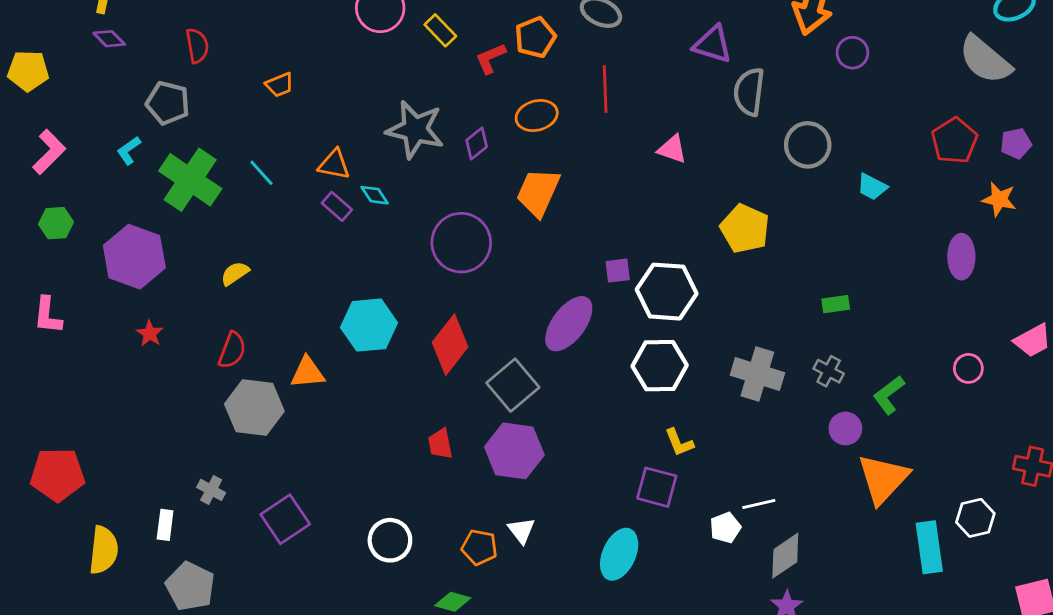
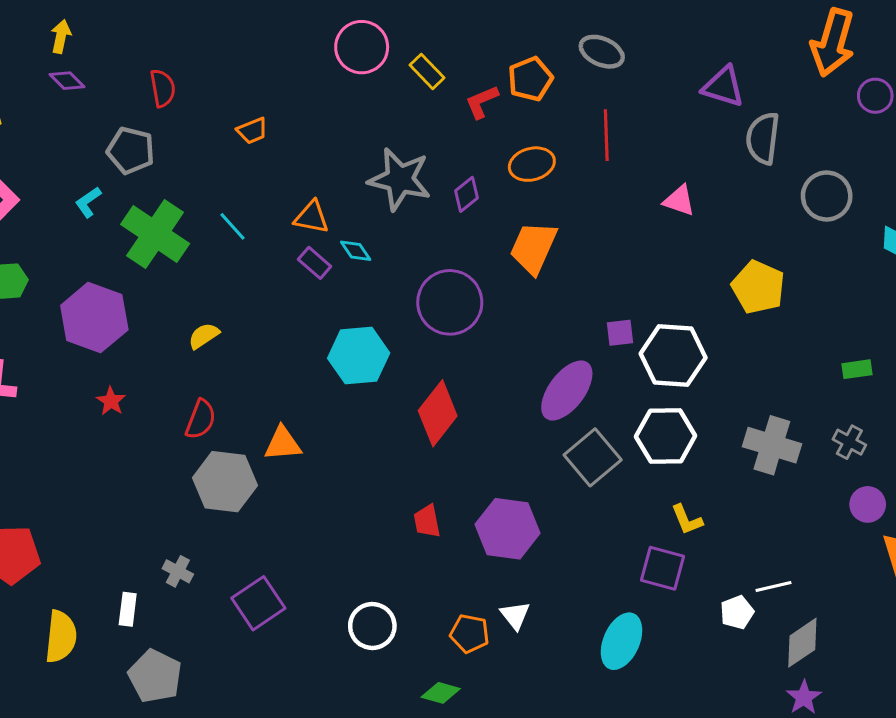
cyan hexagon: (369, 325) -> (359, 356), moved
gray square: (513, 385) -> (593, 457), moved

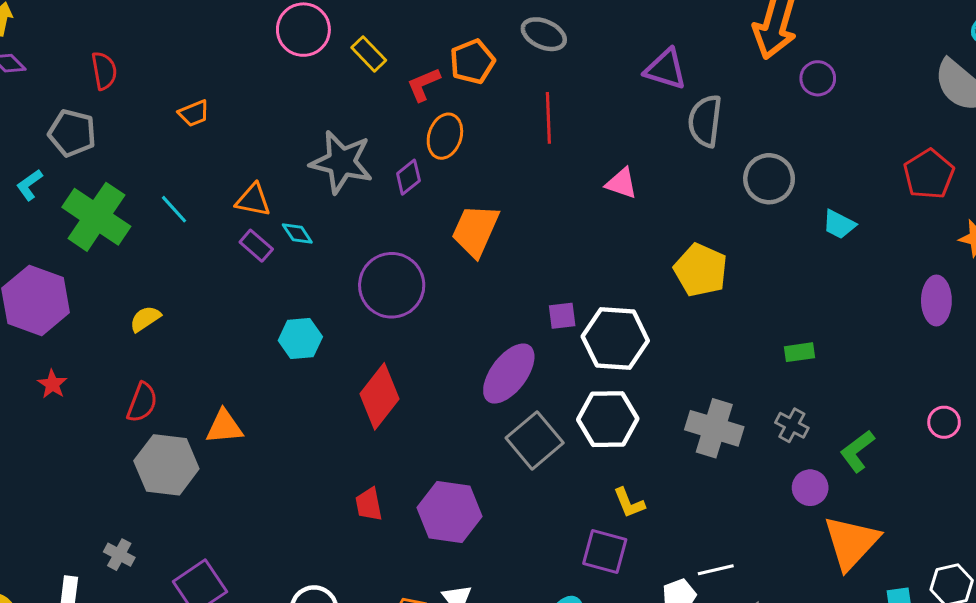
orange ellipse: (532, 164) -> (445, 136), moved, turned -57
cyan hexagon: (359, 356) -> (300, 339), size x0.7

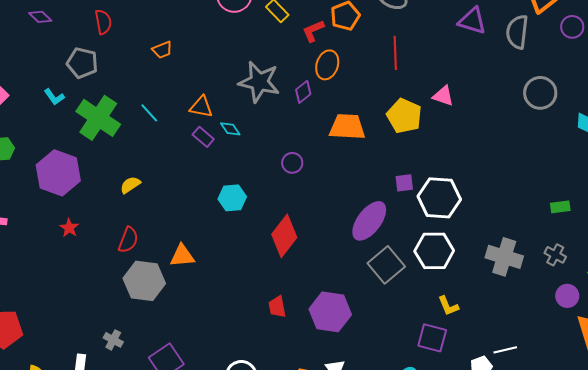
gray semicircle: (705, 121) -> (517, 32), moved
cyan L-shape: (29, 185) -> (54, 97), turned -90
orange trapezoid: (475, 230) -> (347, 127), turned 69
yellow pentagon: (701, 270) -> (404, 116), moved
purple circle: (392, 285) -> (292, 163), size x0.5

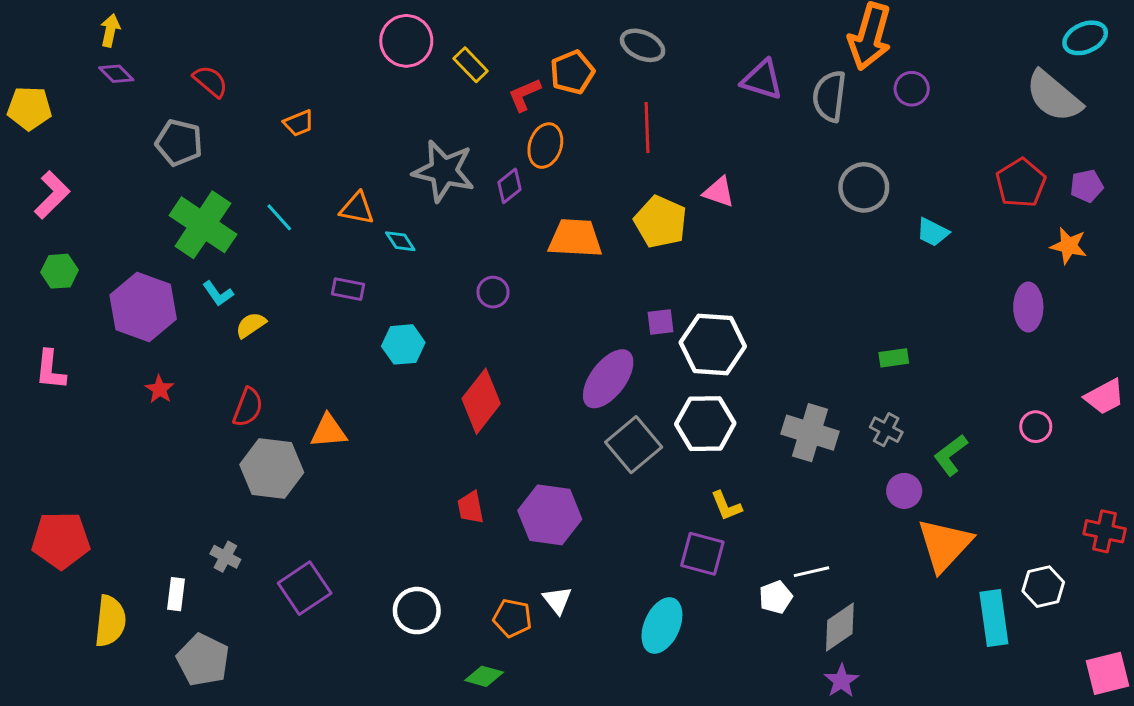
red semicircle: (103, 22) -> (210, 81), turned -40
cyan L-shape: (54, 97) -> (218, 294), moved
purple rectangle: (203, 137) -> (348, 289), moved, turned -30

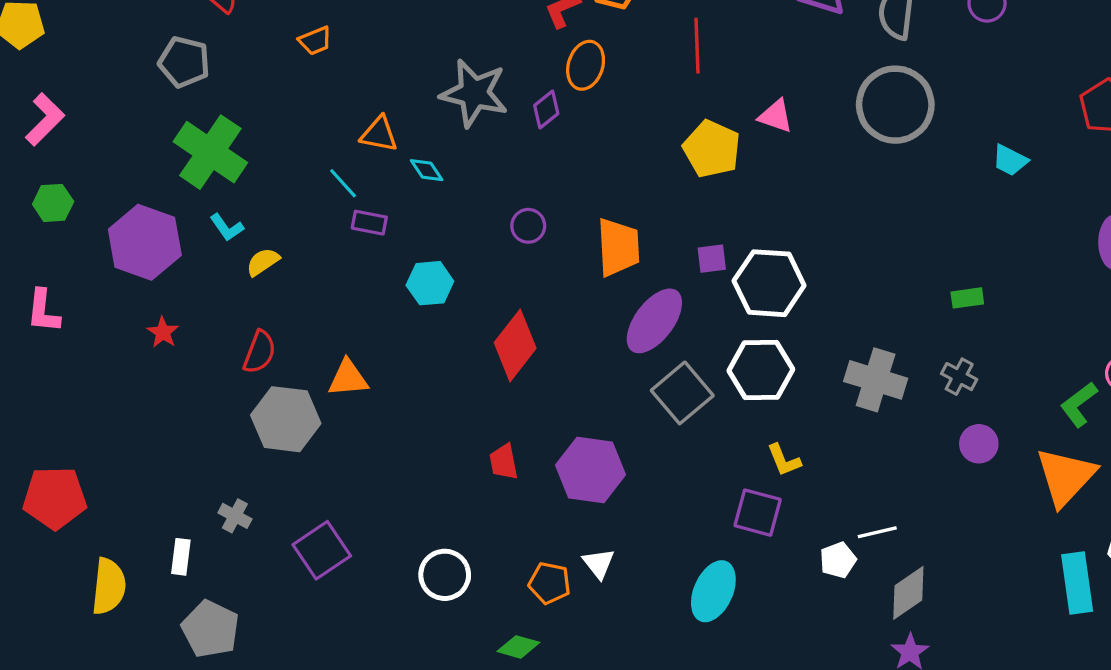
gray circle: (864, 187) -> (895, 105), moved, size x1.4
cyan line: (279, 217) -> (343, 183), moved
orange trapezoid: (575, 238) -> (618, 247), moved, turned 84
green L-shape: (951, 455) -> (1079, 404), moved
orange triangle: (945, 545) -> (1066, 477), moved

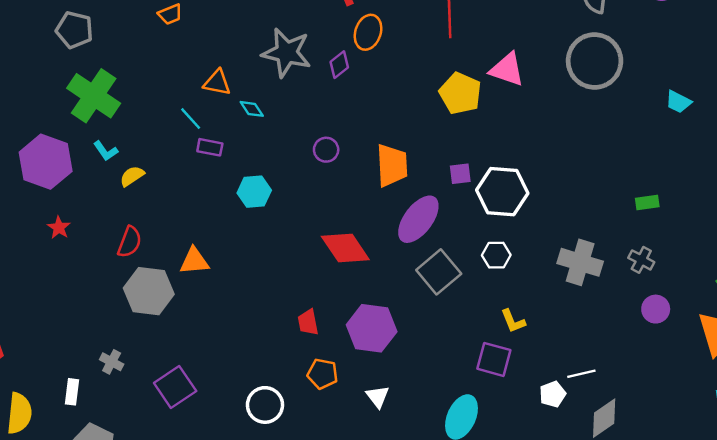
pink triangle: (776, 116) -> (507, 69), size x1.4
red diamond: (515, 345) -> (345, 248), moved, turned -72
white hexagon: (761, 370) -> (496, 255), size x0.6
orange pentagon: (550, 583) -> (322, 374), moved

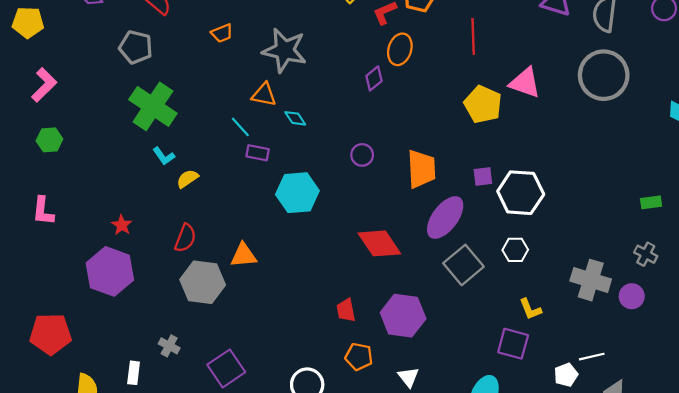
gray star: (287, 53) -> (285, 50), moved
purple hexagon: (46, 162) -> (110, 271), moved
cyan hexagon: (254, 192) -> (297, 193), size x1.4
gray cross: (580, 262) -> (591, 280), moved
purple circle: (656, 309) -> (632, 296), moved

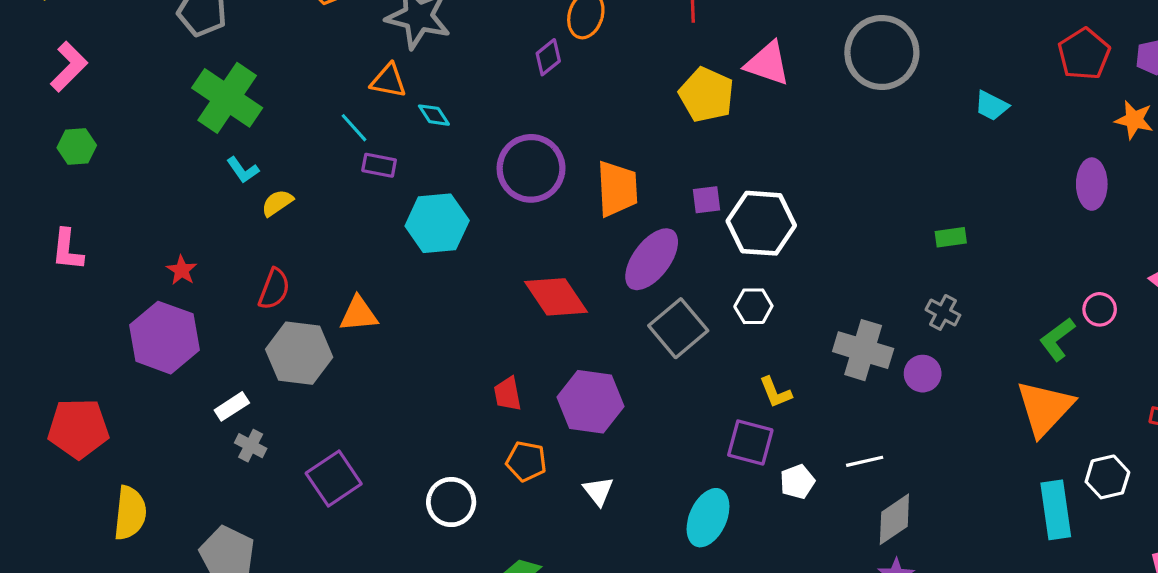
purple circle: (362, 155) -> (531, 168), size x2.0
white rectangle: (134, 373) -> (232, 406), moved, turned 50
white pentagon: (566, 375) -> (797, 482), moved

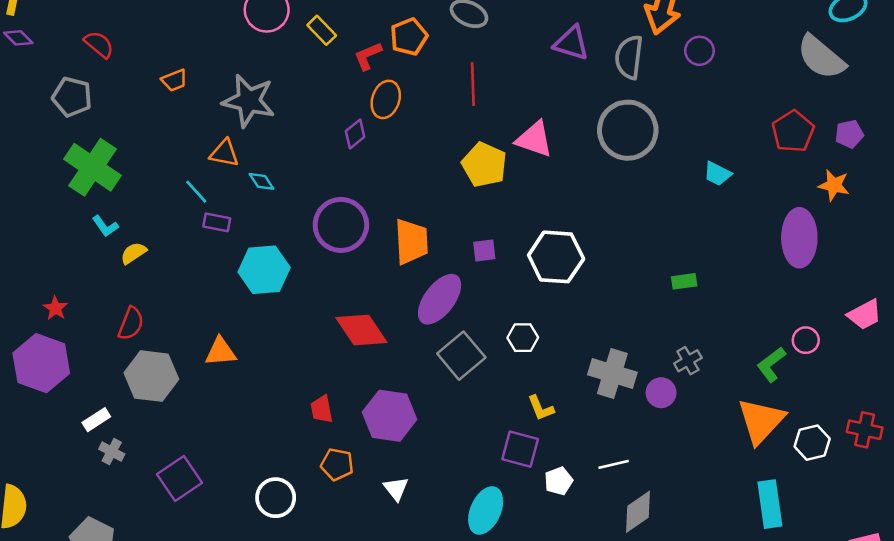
purple ellipse: (1092, 184) -> (799, 238), size x1.4
white hexagon: (761, 223) -> (556, 257), moved
gray cross: (943, 312) -> (688, 361), moved, turned 32
orange triangle: (359, 314) -> (221, 352), moved
white hexagon: (1107, 477) -> (812, 443), moved

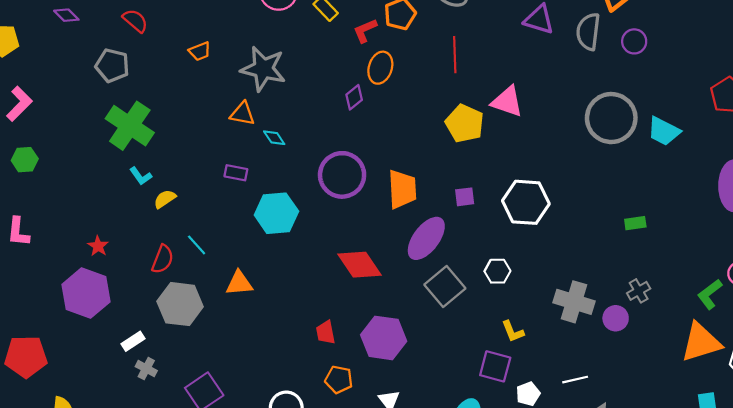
purple circle: (699, 51) -> (634, 41), moved
gray circle: (628, 130) -> (611, 118), moved
cyan trapezoid: (717, 174) -> (664, 131), size x1.4
cyan line: (196, 192) -> (197, 245), moved
orange triangle: (761, 421) -> (701, 342), turned 30

